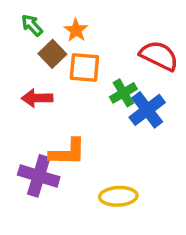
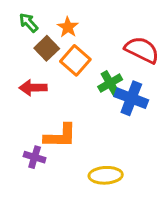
orange square: (84, 68) -> (75, 60), turned 36
blue cross: (147, 110) -> (131, 98), turned -32
purple cross: (39, 176) -> (35, 157), size x0.6

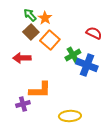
green arrow: (29, 23) -> (30, 15), moved
red semicircle: (142, 50) -> (94, 33), size x0.7
purple cross: (35, 157) -> (23, 104), turned -32

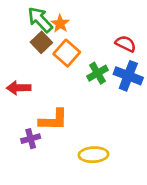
green arrow: (30, 15) -> (40, 20), size x1.5
red arrow: (22, 58) -> (19, 88), moved
blue cross: (87, 65) -> (128, 76), moved

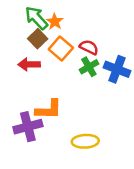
red semicircle: (126, 44) -> (89, 47), moved
red arrow: (19, 88) -> (29, 64), moved
purple cross: (31, 139) -> (28, 127), size x1.6

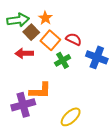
green arrow: (36, 18) -> (18, 20), moved, turned 125
green cross: (89, 67) -> (63, 60), moved
yellow ellipse: (85, 141) -> (71, 117), turned -40

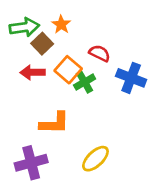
orange square: (50, 40) -> (68, 70), moved
purple cross: (23, 105) -> (31, 163), moved

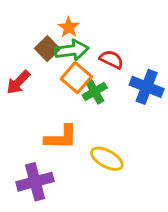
green arrow: (24, 27) -> (72, 50), moved
red arrow: (33, 72) -> (18, 82), moved, turned -45
yellow ellipse: (95, 159) -> (107, 159), moved, turned 72

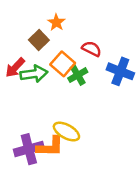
green arrow: (72, 50) -> (34, 74), moved
orange L-shape: (61, 137) -> (50, 147), moved
yellow ellipse: (107, 159) -> (66, 132), moved

